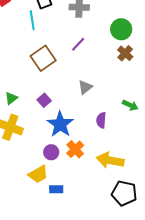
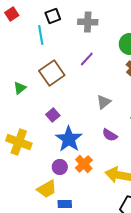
gray triangle: (85, 87) -> (104, 102), moved
green triangle: (11, 98) -> (20, 88), moved
purple semicircle: (101, 120) -> (110, 135), turned -63

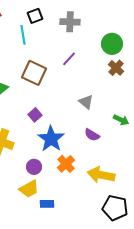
brown square: (52, 73) -> (34, 73), turned -30
gray triangle: (104, 102) -> (86, 102), turned -42
purple circle: (60, 167) -> (34, 167), moved

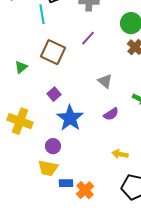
purple semicircle: (92, 135) -> (111, 114), turned -63
orange cross: (66, 164) -> (85, 190), moved
yellow arrow: (101, 175) -> (120, 154), size x0.6
yellow trapezoid: (29, 189) -> (48, 168), turned 40

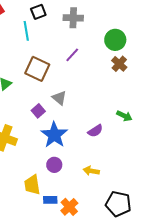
gray triangle: (105, 81) -> (59, 98), moved
purple circle: (53, 146) -> (54, 165), moved
yellow arrow: (120, 154) -> (91, 171), moved
yellow trapezoid: (48, 168) -> (32, 185), turned 70

